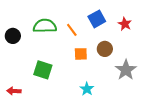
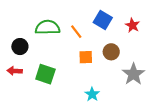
blue square: (97, 19) -> (103, 20), turned -30
black circle: (13, 36) -> (20, 47), moved
red arrow: (14, 91) -> (15, 71), moved

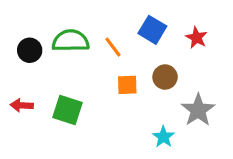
black circle: (20, 47) -> (30, 50), moved
cyan star: (92, 94) -> (163, 137), moved

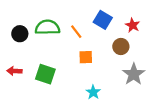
brown circle: (165, 77) -> (121, 46), moved
cyan star: (163, 137) -> (93, 92), moved

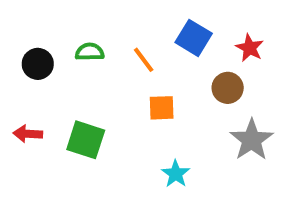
green semicircle: (47, 27) -> (90, 52), size x0.6

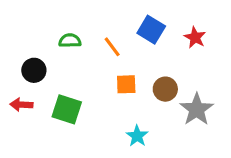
black circle: (38, 64) -> (34, 70), moved
brown circle: (228, 88) -> (165, 89), moved

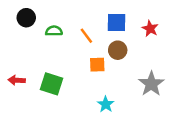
blue square: (151, 30) -> (116, 23), turned -30
black circle: (34, 70) -> (26, 18), moved
brown circle: (165, 89) -> (118, 50), moved

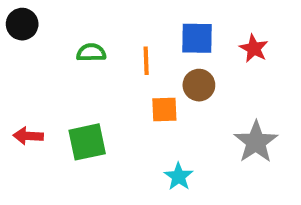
black circle: (26, 18) -> (22, 24), moved
orange line: (86, 36) -> (146, 61), turned 35
green square: (52, 84) -> (87, 142), turned -30

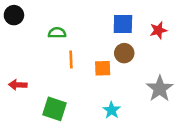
red star: (254, 48) -> (158, 30), turned 30
orange line: (146, 61) -> (71, 59), moved
green square: (87, 142) -> (54, 109), moved, turned 30

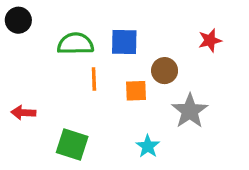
blue square: (123, 24) -> (124, 42), moved
green semicircle: (57, 33) -> (75, 44), size x1.5
gray star: (160, 89) -> (190, 111), moved

